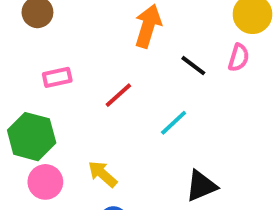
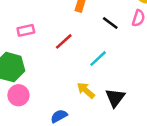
yellow arrow: (103, 174) -> (86, 90), moved
black triangle: (201, 186) -> (115, 98), turned -30

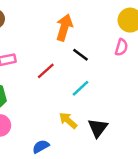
black line: (110, 23) -> (80, 55), moved

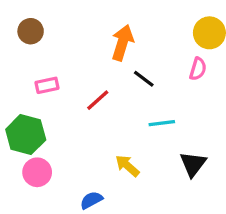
cyan line: (80, 88) -> (162, 123), moved, turned 36
black triangle: (98, 128) -> (193, 164), moved

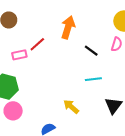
black line: (144, 79) -> (91, 51), moved
red line: (98, 100) -> (37, 44), moved

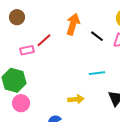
black line: (91, 51) -> (97, 36), moved
yellow arrow: (71, 107) -> (76, 99), turned 133

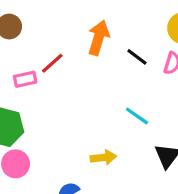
cyan line: (97, 73) -> (137, 116), turned 42

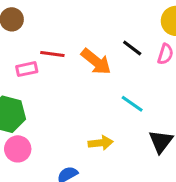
orange arrow: (99, 38) -> (96, 62), moved, turned 112
red line: (52, 63) -> (52, 54), turned 50

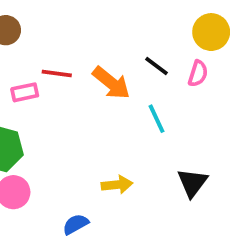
cyan line: (132, 104) -> (157, 119), moved, turned 30

